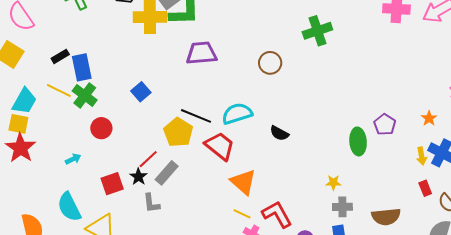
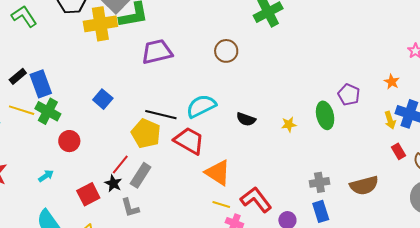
yellow star: (333, 183) -> (289, 124), moved

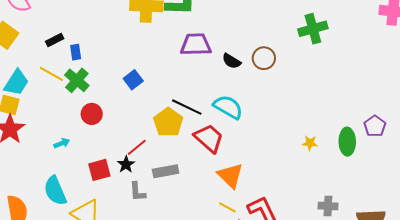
blue rectangle: (41, 84) -> (76, 52), size x0.6
cyan semicircle: (201, 106) -> (228, 107), turned 44
black semicircle: (246, 119) -> (231, 61), moved
gray rectangle: (141, 175) -> (166, 171), moved, turned 35

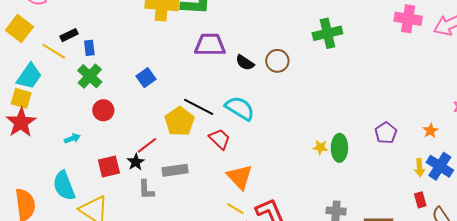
yellow line: (51, 74) -> (54, 51), moved
red trapezoid: (209, 138) -> (220, 139), size x0.7
green ellipse: (347, 142) -> (339, 148), moved

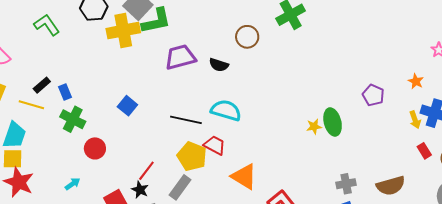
brown circle: (277, 61) -> (247, 37), moved
yellow pentagon: (180, 121) -> (192, 156), moved
gray rectangle: (175, 170) -> (180, 187), turned -30

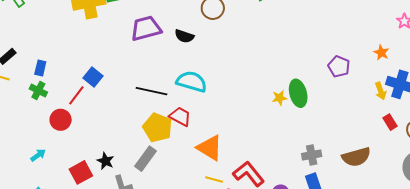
blue rectangle: (65, 92) -> (40, 68), moved, turned 35
green cross: (73, 119) -> (38, 90), size x0.7
red line: (146, 171) -> (76, 95), moved

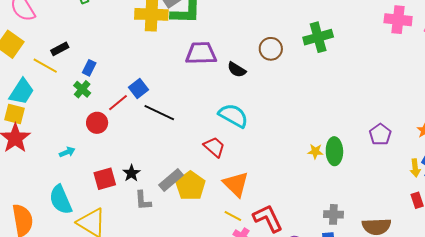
black line: (151, 91) -> (159, 113), moved
yellow pentagon: (158, 128) -> (191, 186), moved

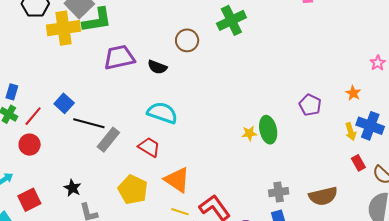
red line: (118, 103) -> (33, 116), moved
red square: (105, 179) -> (29, 200), moved
gray rectangle: (171, 180) -> (108, 140), moved

